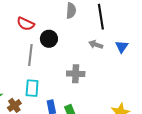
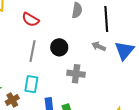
black circle: (49, 39) -> (59, 47), moved
blue triangle: (122, 47) -> (124, 51), size x1.5

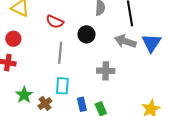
gray arrow: (99, 46) -> (125, 41), size x1.5
black circle: (59, 47) -> (87, 34), moved

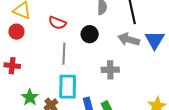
red circle: (13, 39) -> (16, 32), moved
cyan rectangle: (62, 86) -> (68, 87), size x1.4

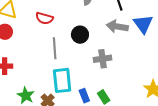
black circle: (90, 34) -> (80, 35), moved

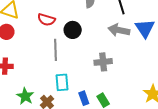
black circle: (80, 35) -> (73, 30), moved
cyan rectangle: (62, 80) -> (62, 82), size x0.7

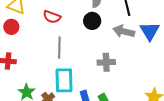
black circle: (73, 30) -> (92, 21), moved
cyan rectangle: (62, 82) -> (64, 80), size x1.4

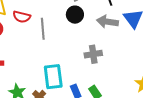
red semicircle: (52, 17) -> (22, 17), moved
gray line: (59, 48) -> (43, 29), moved

